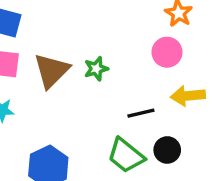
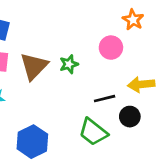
pink circle: (167, 52) -> (111, 48), moved
black circle: (167, 150) -> (130, 117), moved

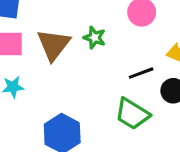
green star: (69, 64) -> (95, 38), turned -30

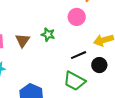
brown triangle: (54, 45) -> (23, 40), size x0.7

